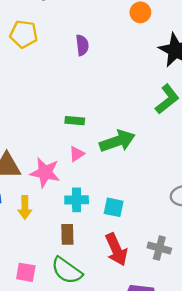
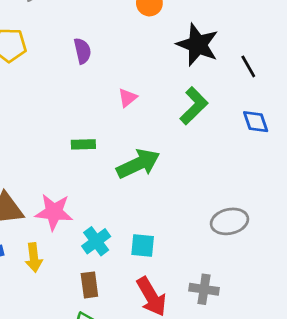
pink triangle: (77, 154) -> (128, 98), moved
cyan cross: (77, 200) -> (96, 241), turned -30

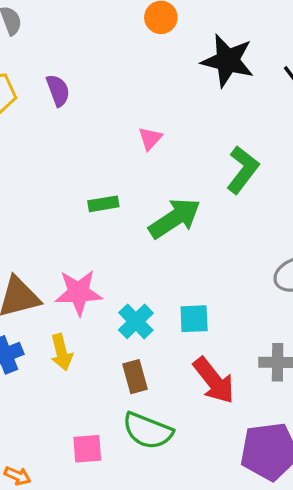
purple semicircle: (82, 51) -> (58, 90), moved
green L-shape: (194, 106) -> (243, 170), moved

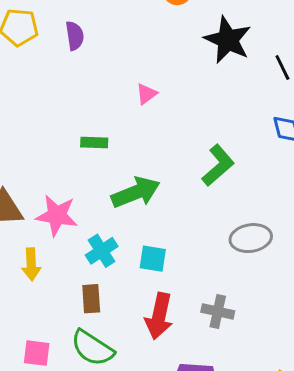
green L-shape: (243, 170) -> (218, 165), moved
green arrow: (175, 218) -> (136, 192), moved
red arrow: (214, 381) -> (159, 316), turned 39

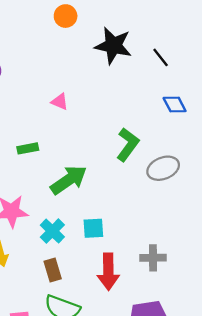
pink triangle: (146, 94) -> (60, 102), turned -48
gray ellipse: (251, 238) -> (163, 168), moved

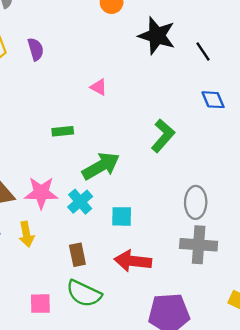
gray ellipse: (163, 168) -> (196, 202), moved, turned -72
cyan cross: (52, 231) -> (80, 202), moved
gray cross: (153, 258) -> (199, 245), moved, size x1.4
red arrow: (108, 272) -> (133, 261), turned 92

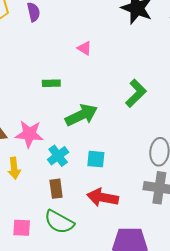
cyan cross: (80, 202) -> (58, 156), moved

